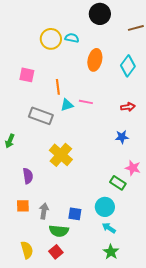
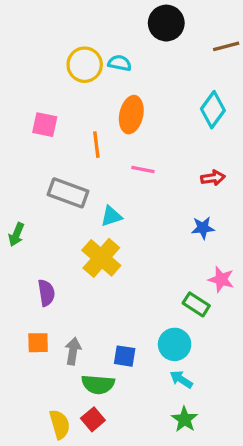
orange ellipse: (95, 60) -> (131, 115), moved
cyan triangle: (67, 105) -> (111, 216), moved
yellow semicircle: (27, 250) -> (60, 424), moved

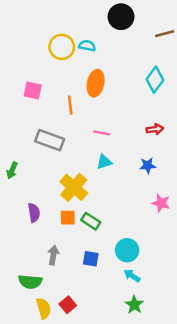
pink line: (143, 170) -> (102, 133), moved
cyan triangle: (111, 216) -> (104, 162), moved
green rectangle: (196, 304) -> (91, 221), moved
orange square: (38, 343) -> (68, 218), moved
green semicircle: (98, 384) -> (30, 282), moved

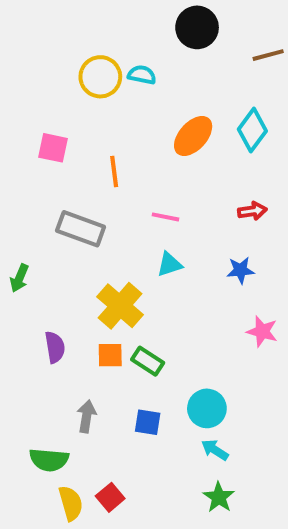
orange ellipse: (96, 83) -> (193, 136), moved, turned 30

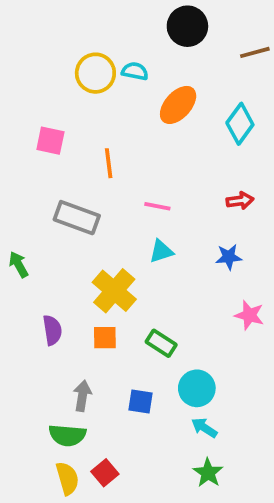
orange ellipse: (193, 136) -> (178, 105), moved
green arrow: (19, 278) -> (19, 264), turned 128
green rectangle: (148, 361) -> (161, 343), moved
green semicircle: (49, 460) -> (67, 435), moved

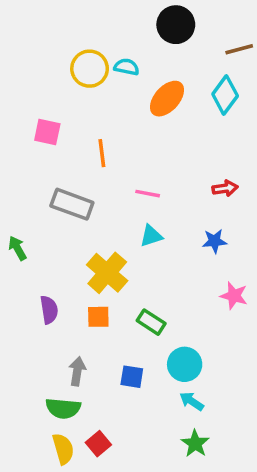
cyan diamond: (240, 124) -> (225, 95), moved

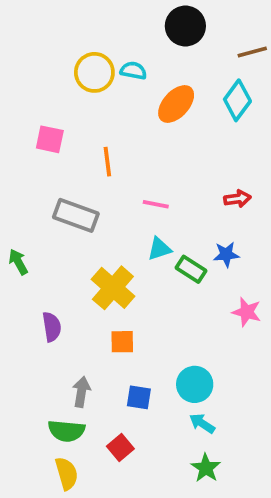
orange square: (98, 317) -> (122, 342), moved
green rectangle: (151, 322) -> (191, 269), moved
red square: (98, 444) -> (120, 448), moved

